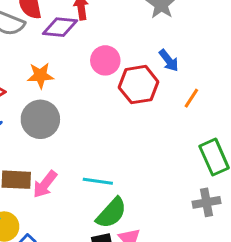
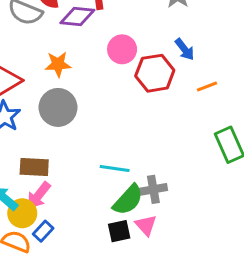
orange line: (191, 98) -> (207, 87), turned 36
pink arrow: (45, 184) -> (39, 195), moved
gray cross: (206, 202) -> (153, 189), moved

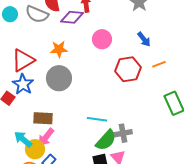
red hexagon: (155, 73) -> (128, 69), moved

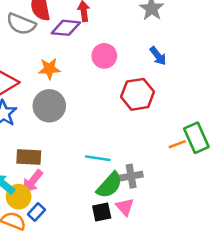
orange line: (159, 64) -> (177, 144), moved

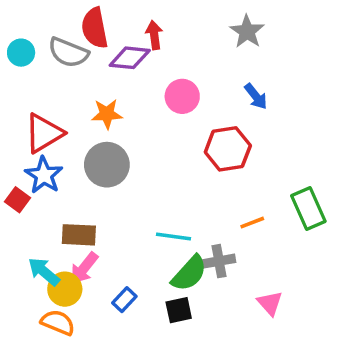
orange line: (177, 144) -> (252, 223), moved
pink triangle: (125, 207) -> (270, 303), moved
blue rectangle: (36, 212) -> (124, 300), moved

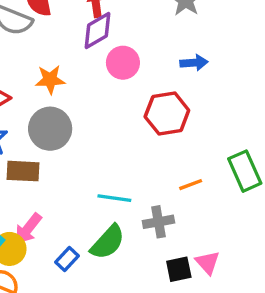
purple diamond: (130, 58) -> (98, 30), moved, turned -36
blue arrow: (256, 96) -> (194, 63), turned -56
brown rectangle: (79, 235) -> (23, 171), moved
green semicircle: (189, 273) -> (108, 242), moved
black square: (179, 310) -> (179, 269), moved

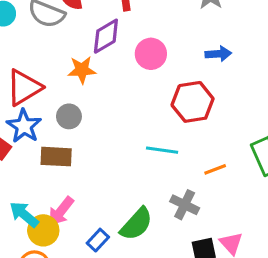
purple diamond: (98, 30) -> (106, 36), moved
gray circle: (50, 129) -> (69, 116), moved, size x0.6
cyan line: (114, 198) -> (162, 150), moved
gray cross: (158, 222) -> (185, 205), turned 36

